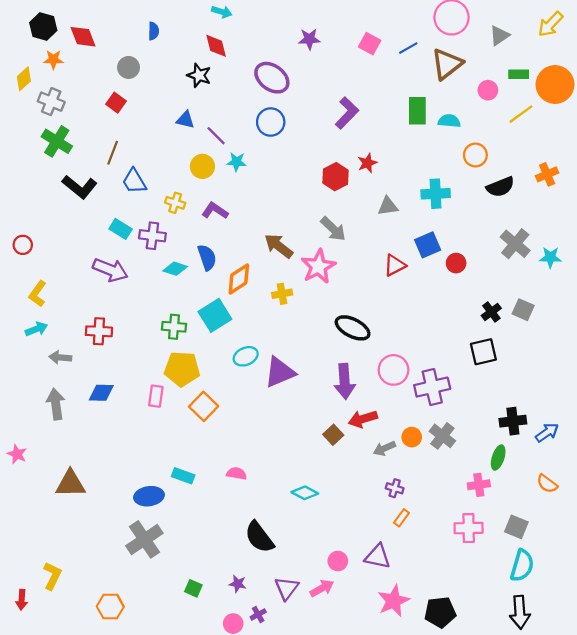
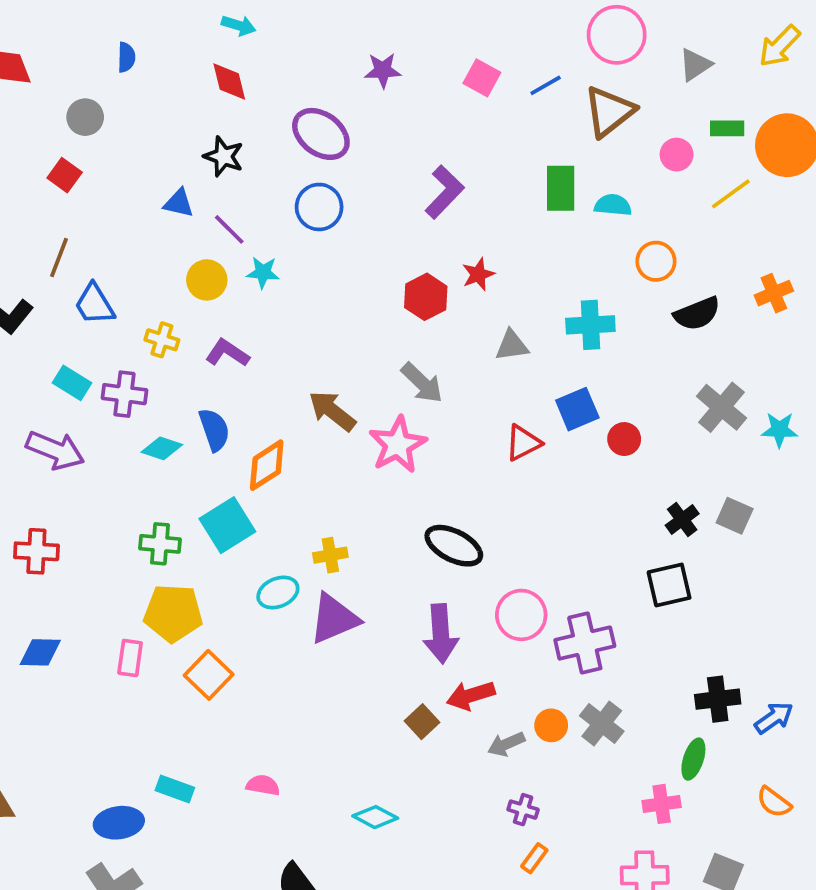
black star: (199, 75) -> (224, 156), moved
yellow cross: (282, 294) -> (330, 555), moved

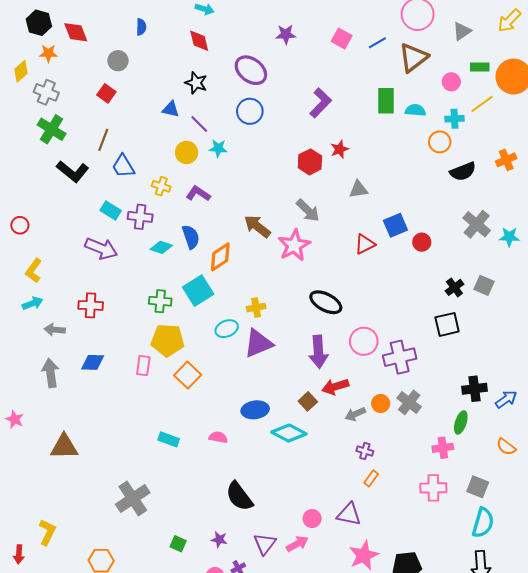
cyan cross: (590, 325) -> (454, 119), moved, size x0.7
cyan diamond: (375, 817) -> (289, 433), moved, size x1.4
blue ellipse: (119, 823) -> (255, 410), moved

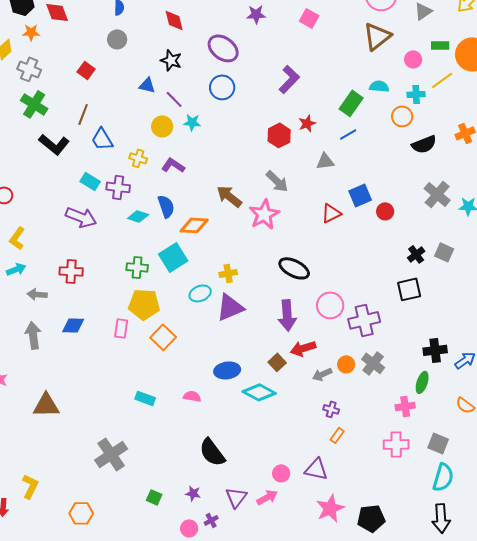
blue line: (377, 43) -> (348, 134), moved
gray circle: (118, 61) -> (117, 39), moved
green rectangle: (386, 101) -> (351, 103), moved, turned 35
orange diamond: (220, 257) -> (194, 225), turned 36

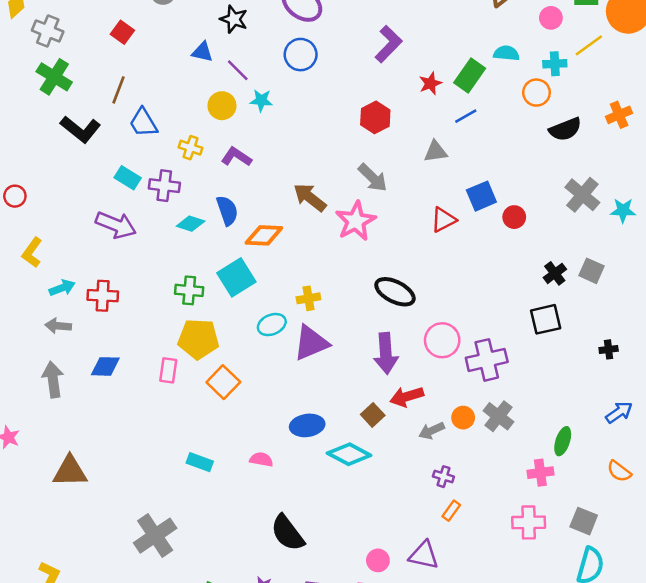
red star: (307, 123) -> (430, 83), moved
cyan arrow: (16, 269) -> (62, 288), moved
black cross: (435, 350) -> (609, 349), moved, size x0.6

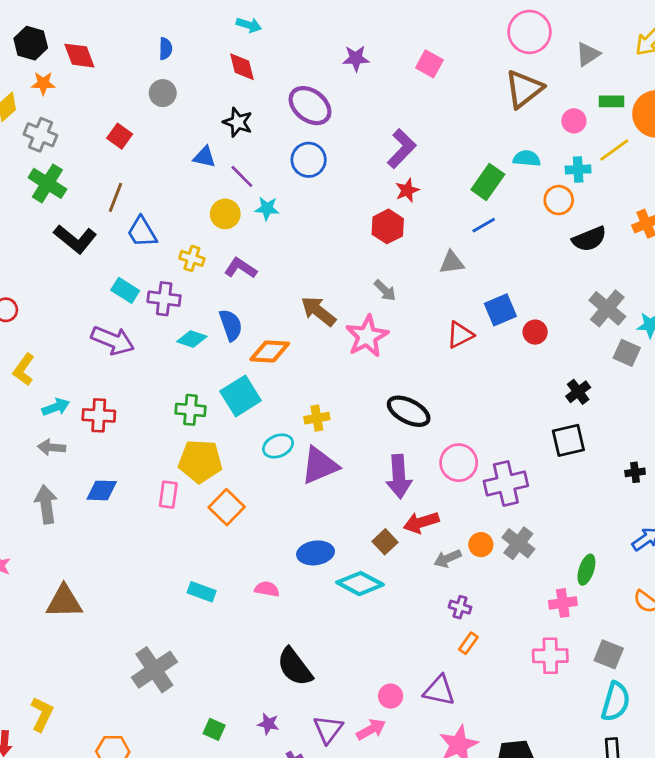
red star: (430, 83) -> (407, 190), moved
gray arrow: (373, 178) -> (385, 290), size x0.7
gray square: (592, 271) -> (627, 353), moved

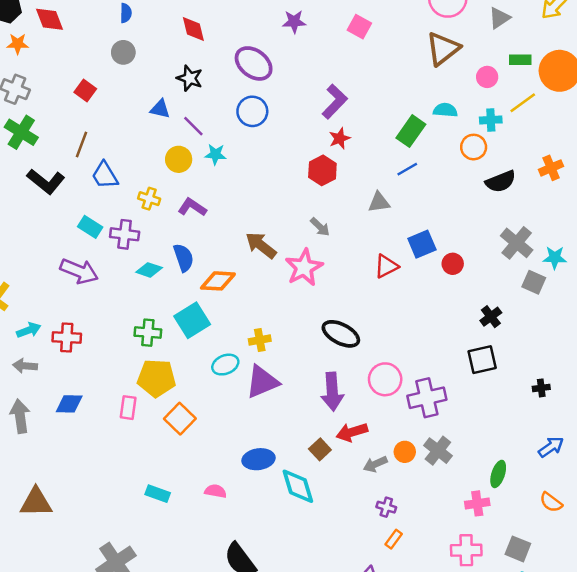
cyan diamond: (360, 584) -> (298, 486), turned 45

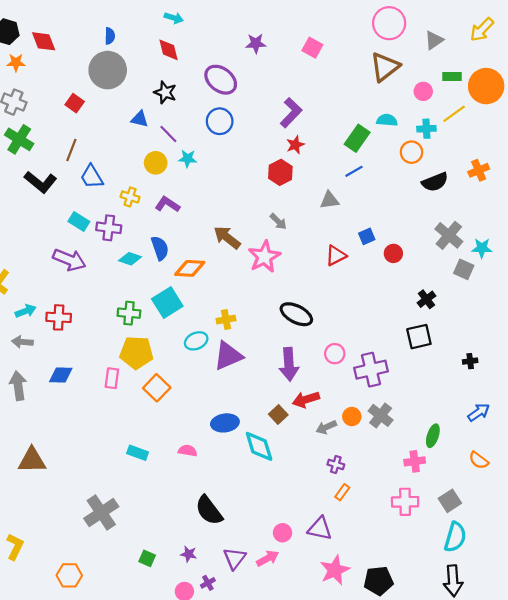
gray circle: (123, 52) -> (108, 70), size x1.8
blue square: (422, 244) -> (367, 236), size x0.7
pink circle: (385, 379) -> (335, 354), size x0.7
gray square: (518, 549) -> (450, 501), turned 35

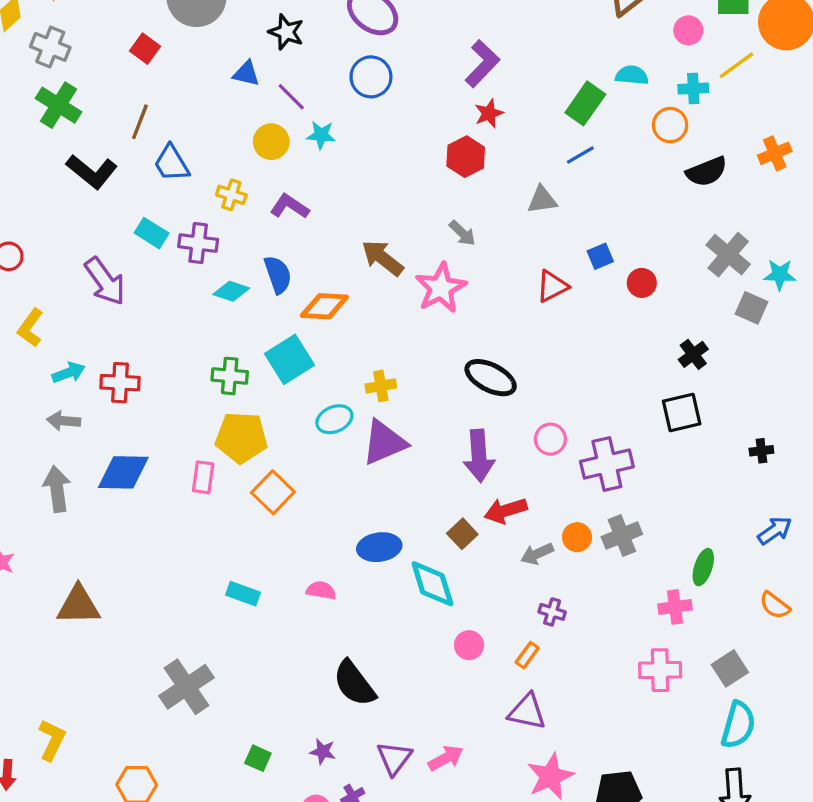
purple arrow: (69, 260) -> (105, 281), moved, turned 32
blue diamond: (61, 375) -> (123, 472), size x1.4
gray cross: (381, 415) -> (622, 535), turned 30
orange rectangle: (342, 492) -> (527, 655), moved
pink circle: (283, 533) -> (469, 645), moved

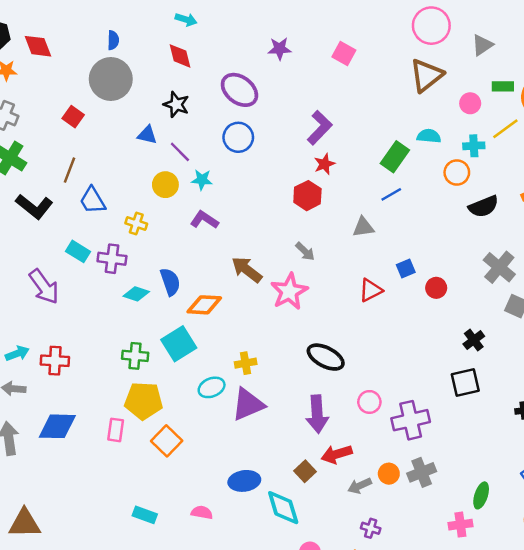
purple L-shape: (290, 206) -> (204, 220), moved

